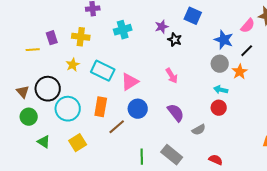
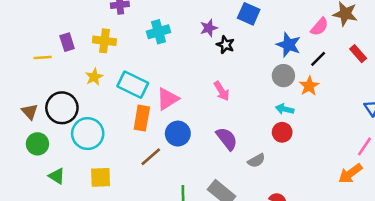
orange rectangle: (101, 107) -> (142, 118), moved
yellow square: (78, 143) -> (101, 177), turned 30

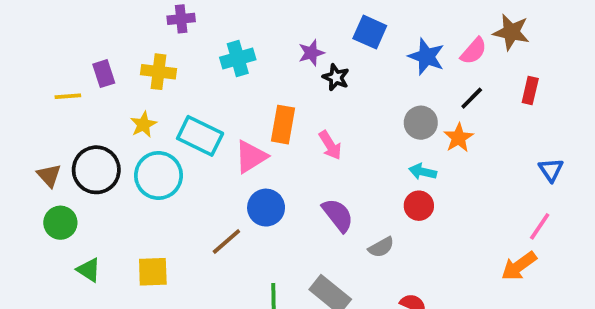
blue star: (289, 45) -> (426, 57), moved
red rectangle: (358, 54) -> (530, 91), turned 54
orange rectangle: (142, 118) -> (283, 125), moved
cyan circle: (88, 134) -> (158, 175), moved

